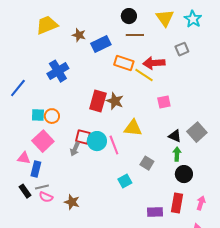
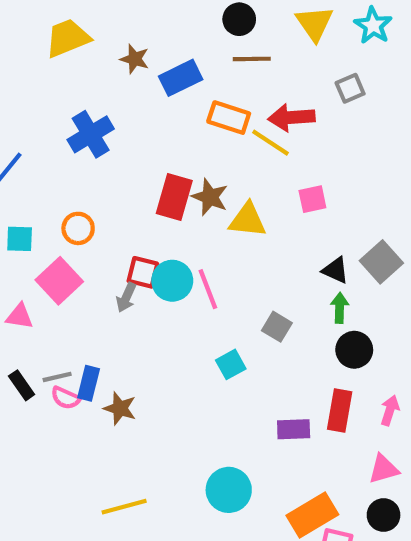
cyan square: (38, 115) -> (20, 239), moved
yellow triangle: (133, 128) -> (248, 220), moved
blue rectangle: (36, 169) -> (89, 383), moved

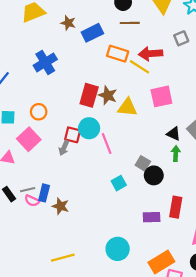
pink square: (312, 199) -> (161, 96), size x1.5
cyan circle: (172, 281) -> (89, 128), moved
black circle: (354, 350) -> (154, 175), moved

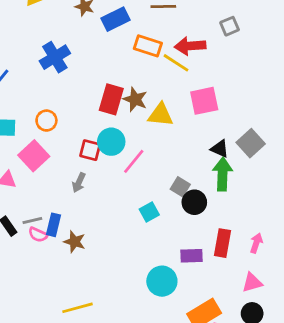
pink line: (107, 144) -> (134, 161), turned 60
gray arrow: (64, 148) -> (79, 183), moved
green arrow: (176, 153) -> (222, 174), size x1.6
cyan circle: (118, 249) -> (162, 281), moved

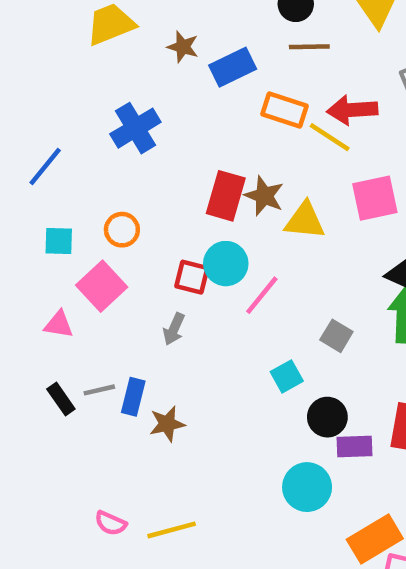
black circle: (194, 202) -> (327, 417), moved
pink semicircle: (38, 235) -> (111, 523), moved
brown star: (75, 242) -> (167, 424), turned -30

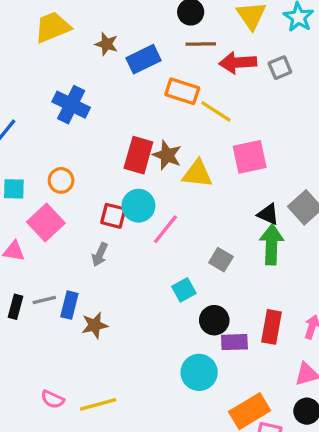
red arrow: (352, 110) -> (238, 63), moved
blue cross: (135, 128) -> (71, 105), turned -33
black rectangle: (61, 399) -> (16, 307), turned 50

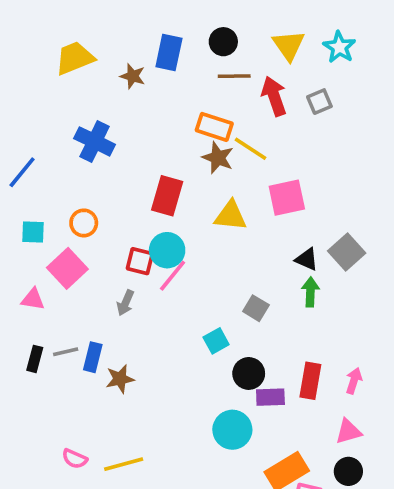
blue rectangle: (144, 59) -> (169, 53), moved, turned -52
red arrow: (238, 63) -> (274, 96), turned 75
brown star: (167, 155) -> (218, 158), moved
pink line: (165, 229) -> (173, 276), moved
green arrow: (271, 244) -> (310, 292), size x0.7

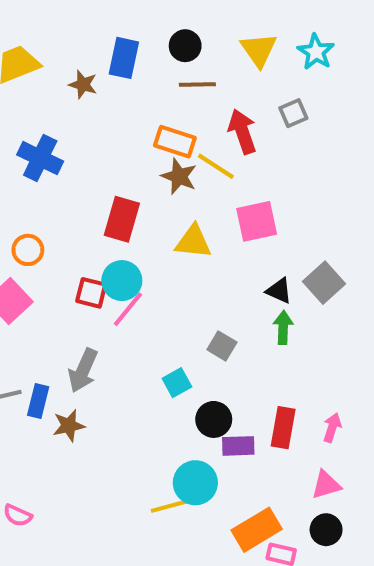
red arrow: (274, 96) -> (242, 131), moved
gray arrow: (125, 303) -> (83, 370), moved, size x1.5
yellow line: (124, 464) -> (173, 505), moved

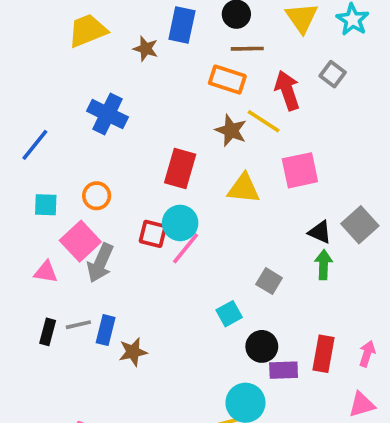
gray square: (293, 113) -> (333, 74), turned -30
orange rectangle: (175, 142) -> (227, 80), moved
gray arrow: (83, 370) -> (100, 263), moved

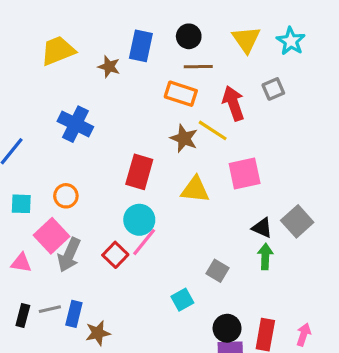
gray square: (333, 74) -> (273, 89), turned 30
red square: (153, 234) -> (115, 255), moved, turned 30
black circle: (262, 346) -> (227, 328), moved

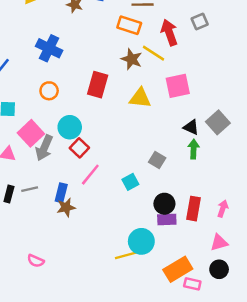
orange circle: (66, 196) -> (49, 91), moved
cyan circle: (139, 220) -> (70, 127), moved
pink line: (144, 242) -> (90, 175), moved
blue rectangle: (74, 314) -> (61, 193), moved

